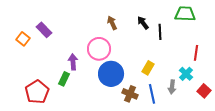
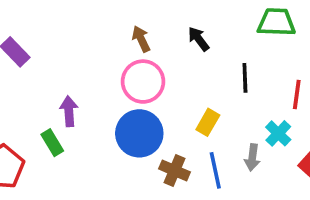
black line: (160, 32) -> (245, 78), moved
pink circle: (99, 49) -> (143, 82), moved
green rectangle: (64, 79) -> (52, 143), turned -56

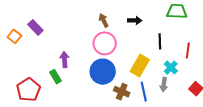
black arrow: (199, 39) -> (135, 20), turned 128
yellow rectangle: (208, 122) -> (140, 66), size x1.5
cyan cross: (278, 133) -> (171, 68), moved

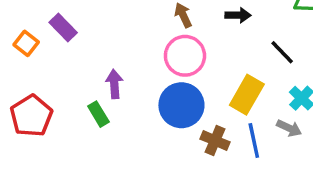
black line: (160, 41) -> (282, 52), turned -42
gray arrow: (164, 85) -> (289, 128), turned -72
red pentagon: (28, 90) -> (31, 116), moved

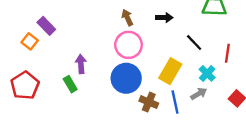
orange square: (26, 43) -> (30, 41), moved
gray arrow: (289, 128) -> (199, 94), turned -56

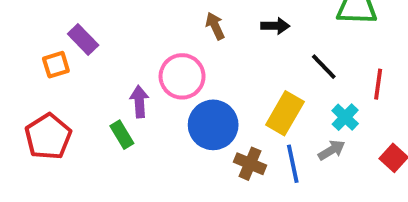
orange square: (30, 41) -> (56, 65), turned 35
pink circle: (129, 45) -> (182, 76), moved

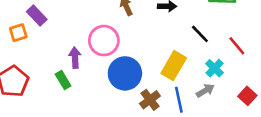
red line: (378, 84) -> (237, 46), turned -48
brown cross: (250, 164) -> (150, 100), turned 30

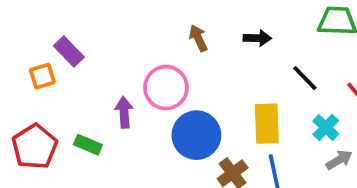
yellow rectangle: (174, 66) -> (267, 124), turned -32
green rectangle: (63, 80) -> (88, 145), moved, turned -36
gray arrow: (205, 91) -> (339, 160), moved

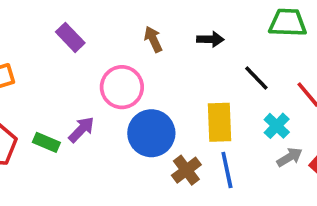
purple rectangle: (69, 51) -> (70, 37), moved
purple arrow: (124, 112) -> (81, 130), moved, turned 48

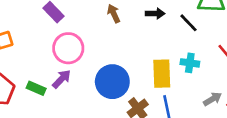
black line: (256, 78) -> (189, 23), moved
pink circle: (122, 87) -> (68, 48), moved
cyan cross: (277, 126) -> (190, 63), moved, turned -36

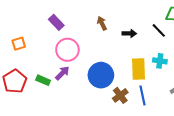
black arrow: (155, 13) -> (129, 33), moved

